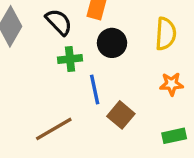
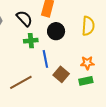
orange star: (172, 84) -> (87, 63), moved
green rectangle: (174, 136) -> (86, 81), moved

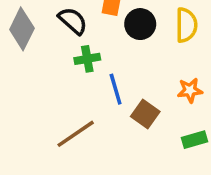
black circle: (56, 31) -> (140, 24), moved
green rectangle: (86, 81) -> (194, 140), moved

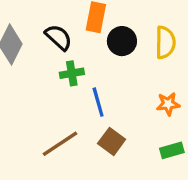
brown square: (145, 114) -> (112, 141), moved

